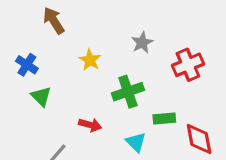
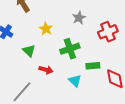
green triangle: (41, 96) -> (29, 51), moved

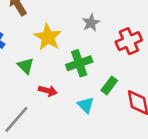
yellow star: (46, 29) -> (48, 37), size x1.5
green rectangle: (93, 66) -> (109, 85), turned -48

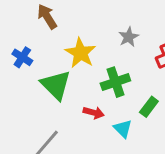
green triangle: (26, 66) -> (56, 85), size x1.6
red arrow: (48, 91) -> (94, 113), moved

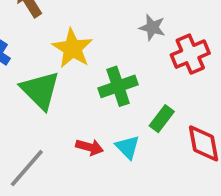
gray star: (129, 37) -> (152, 27), moved, turned -30
red arrow: (94, 113) -> (90, 147), moved

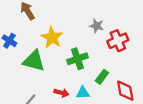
green triangle: (40, 90) -> (34, 61), turned -30
cyan triangle: (128, 147) -> (83, 93), turned -48

